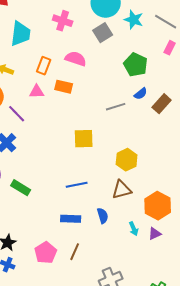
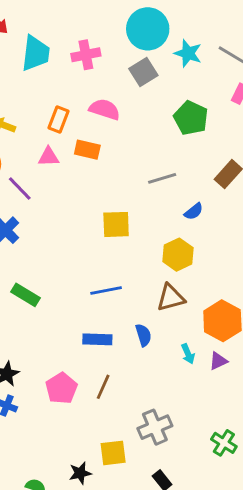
pink cross: (63, 21) -> (86, 55), turned -30
cyan trapezoid: (21, 34) -> (36, 53), moved
blue semicircle: (141, 94) -> (194, 211), moved

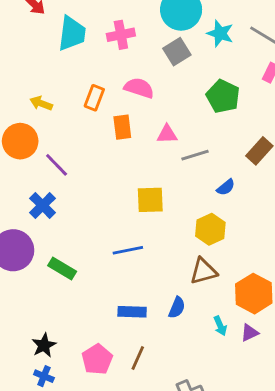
orange rectangle: (87, 150) -> (122, 127), turned 70
pink triangle: (49, 157) -> (167, 134), moved
blue line: (106, 291) -> (128, 250), moved
blue semicircle: (143, 335) -> (177, 308), turned 40

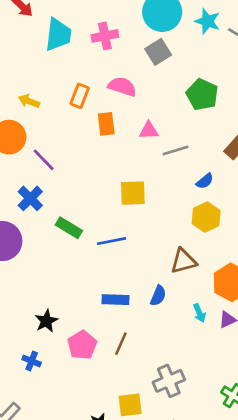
cyan star: (220, 33) -> (207, 21), moved
yellow hexagon: (210, 229) -> (206, 217), moved
green rectangle: (62, 268) -> (69, 228), moved
black star: (44, 345) -> (46, 321), moved

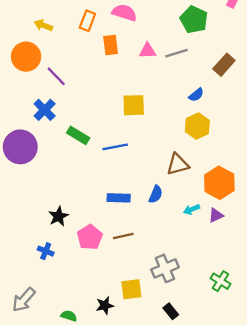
gray line: (175, 150) -> (177, 53), moved
cyan arrow: (199, 313) -> (192, 209), turned 91
brown line: (121, 344) -> (123, 236), turned 54

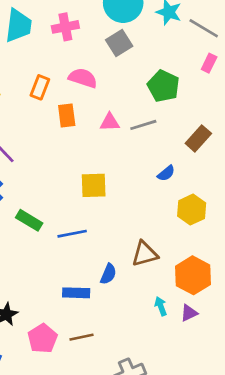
yellow hexagon: (197, 126) -> (192, 210), moved
blue semicircle: (156, 194) -> (108, 274), moved
cyan arrow: (192, 209) -> (161, 306), turned 91

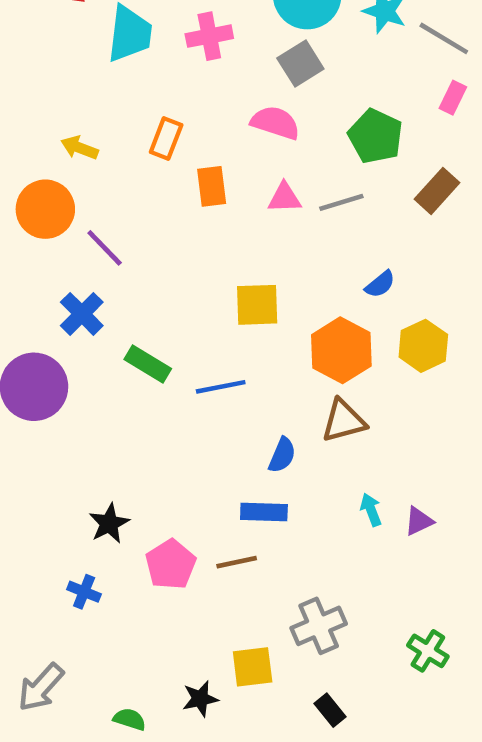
pink semicircle: (83, 78) -> (275, 123), moved
brown rectangle: (198, 138) -> (437, 191), moved
orange hexagon: (193, 275) -> (341, 350), moved
blue rectangle: (76, 293) -> (264, 512), moved

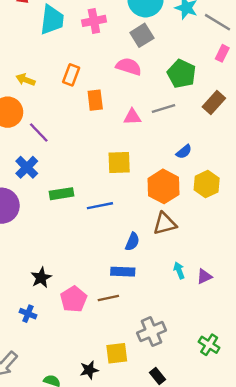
pink triangle: (284, 198) -> (132, 117), moved
green rectangle: (148, 364) -> (62, 194), turned -40

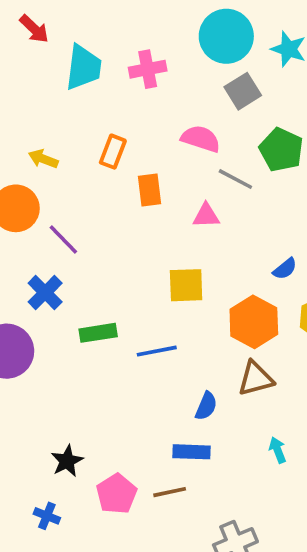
gray square: (142, 35) -> (243, 91), moved
gray line: (164, 109) -> (235, 179), moved, turned 45

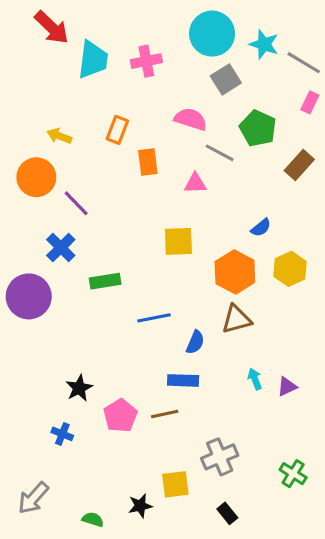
red arrow: (34, 29) -> (52, 27), size x1.4
blue line: (157, 351) -> (154, 318), moved

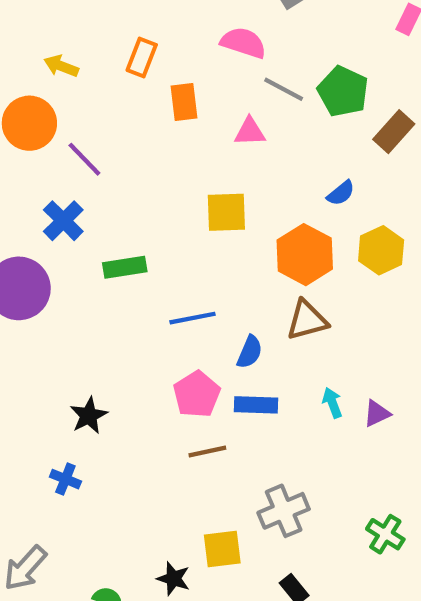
green pentagon: (258, 128) -> (343, 91), moved
brown rectangle: (299, 165) -> (394, 132), moved
blue rectangle: (183, 380) -> (256, 405), moved
pink pentagon: (120, 416) -> (197, 394), moved
black star: (140, 506) -> (173, 579), turned 30

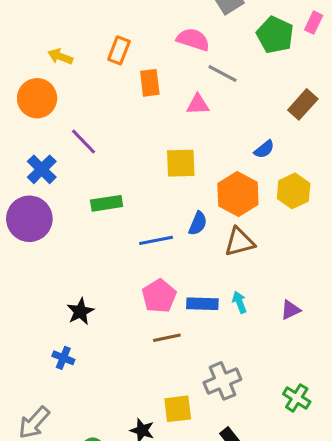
green pentagon: (343, 91) -> (275, 35), moved
purple line: (84, 159) -> (83, 142), moved
blue cross: (63, 221) -> (42, 169), moved
blue semicircle: (250, 352) -> (198, 223), moved
cyan arrow: (332, 403) -> (239, 302), moved

